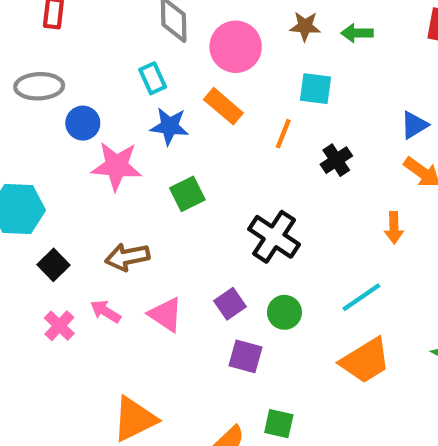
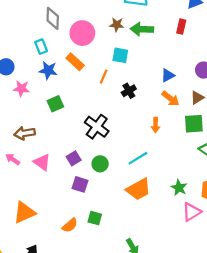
green arrow: (357, 33) -> (142, 29), size x1.5
pink star: (117, 166) -> (21, 89), size x0.7

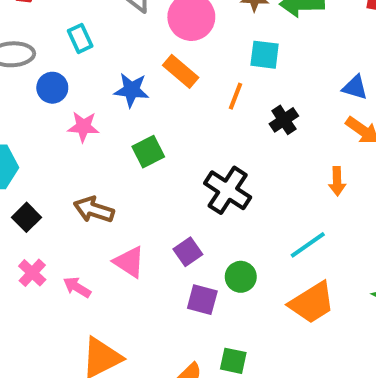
cyan rectangle: (41, 47) -> (80, 38), moved
blue triangle: (168, 75) -> (355, 87), turned 48
brown arrow: (25, 133) -> (94, 210), turned 30
pink arrow: (13, 159) -> (77, 287), moved
green circle: (100, 164) -> (241, 277), moved

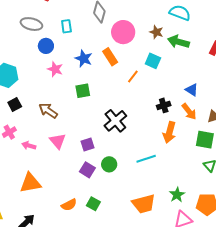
black cross: (284, 120) -> (164, 105), moved
orange arrow: (337, 181) -> (169, 132), size x1.5
pink arrow: (77, 287) -> (29, 146), turned -32
orange trapezoid: (312, 303) -> (144, 204), moved

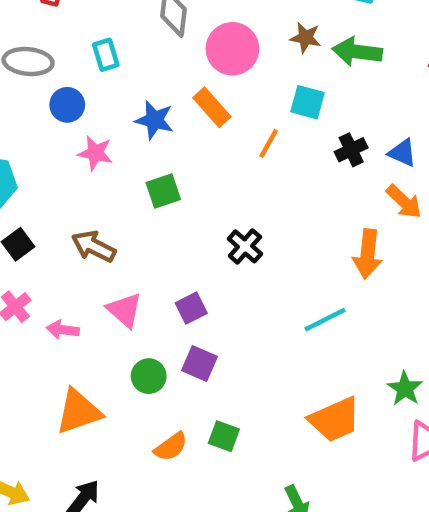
black cross: (164, 105) -> (351, 150), moved
black cross: (115, 121) -> (245, 246), size x0.7
green circle: (109, 164) -> (149, 376), moved

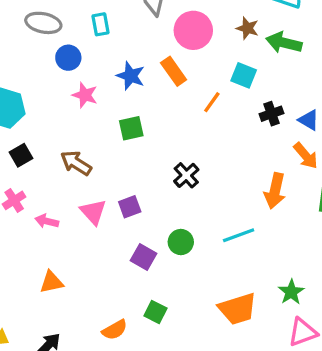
purple square: (191, 308) -> (130, 207), moved
green circle: (149, 376) -> (181, 242), moved
orange triangle: (79, 412) -> (51, 282), size x0.7
orange semicircle: (171, 447) -> (115, 330), moved

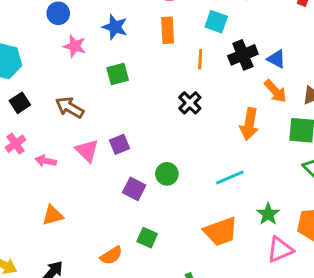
orange rectangle: (174, 71) -> (168, 30), moved, turned 35
orange line: (212, 102) -> (200, 59), moved, turned -30
black cross: (272, 114) -> (243, 55), size x1.4
black cross: (186, 175) -> (190, 103), moved
cyan line: (239, 235) -> (230, 178), moved

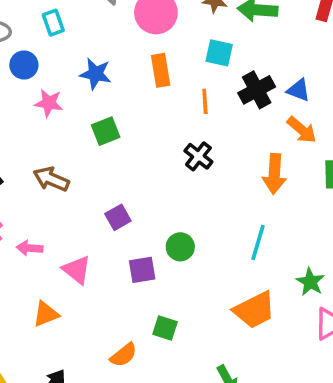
pink triangle: (87, 151) -> (77, 270), moved
cyan line: (230, 178) -> (258, 242), turned -44
purple square: (134, 189) -> (142, 270), turned -30

